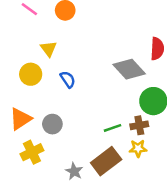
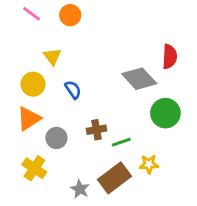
orange triangle: (20, 119) -> (29, 119), moved
brown cross: (139, 125) -> (96, 130), moved
yellow cross: (32, 152) -> (34, 168), turned -30

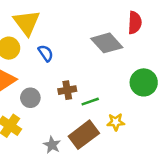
yellow triangle: (52, 57) -> (27, 23), size x1.6
green circle: (165, 113) -> (144, 82), moved

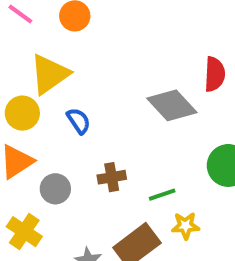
yellow triangle: (27, 23) -> (50, 74), turned 32
green line: (90, 102) -> (162, 195), moved

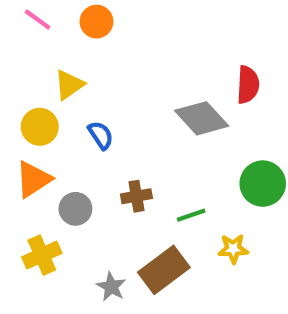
yellow triangle: (50, 74) -> (69, 85), size x0.7
yellow star: (185, 226) -> (233, 249), moved
yellow cross: (24, 232) -> (42, 255), turned 32

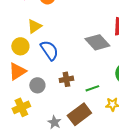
blue semicircle: (101, 135) -> (49, 50), size x1.5

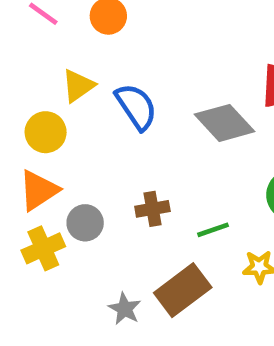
blue semicircle: (49, 50) -> (136, 107), moved
yellow cross: (21, 107) -> (43, 248), moved

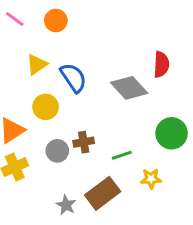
yellow circle: (46, 132) -> (46, 107), moved
gray circle: (85, 223) -> (57, 151), moved

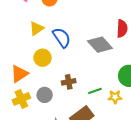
gray circle: (57, 151) -> (45, 95), moved
yellow star: (151, 179) -> (115, 97), moved

